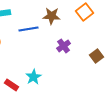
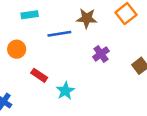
red rectangle: (12, 85) -> (39, 75), moved

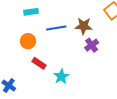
brown star: (87, 18) -> (84, 26), moved
orange circle: (17, 49) -> (28, 41), moved

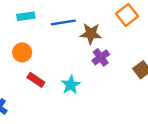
blue line: (56, 28) -> (63, 22), moved
cyan star: (61, 76) -> (71, 85), moved

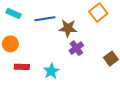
cyan rectangle: (26, 16) -> (13, 14), turned 32
red rectangle: (36, 80) -> (22, 67), turned -32

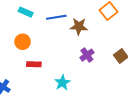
purple cross: (76, 48) -> (87, 55), moved
cyan star: (51, 71) -> (62, 83), moved

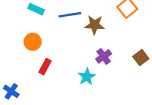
red rectangle: (34, 64) -> (45, 67), turned -64
cyan star: (62, 83) -> (87, 77), moved

